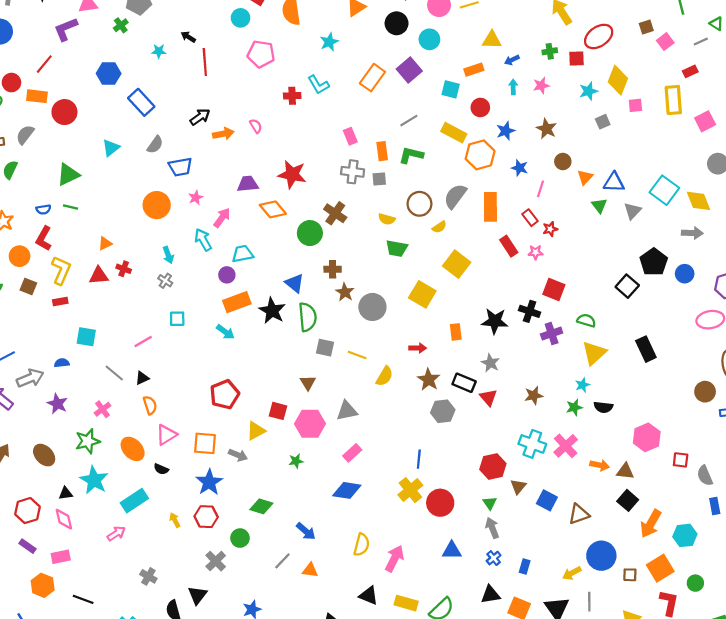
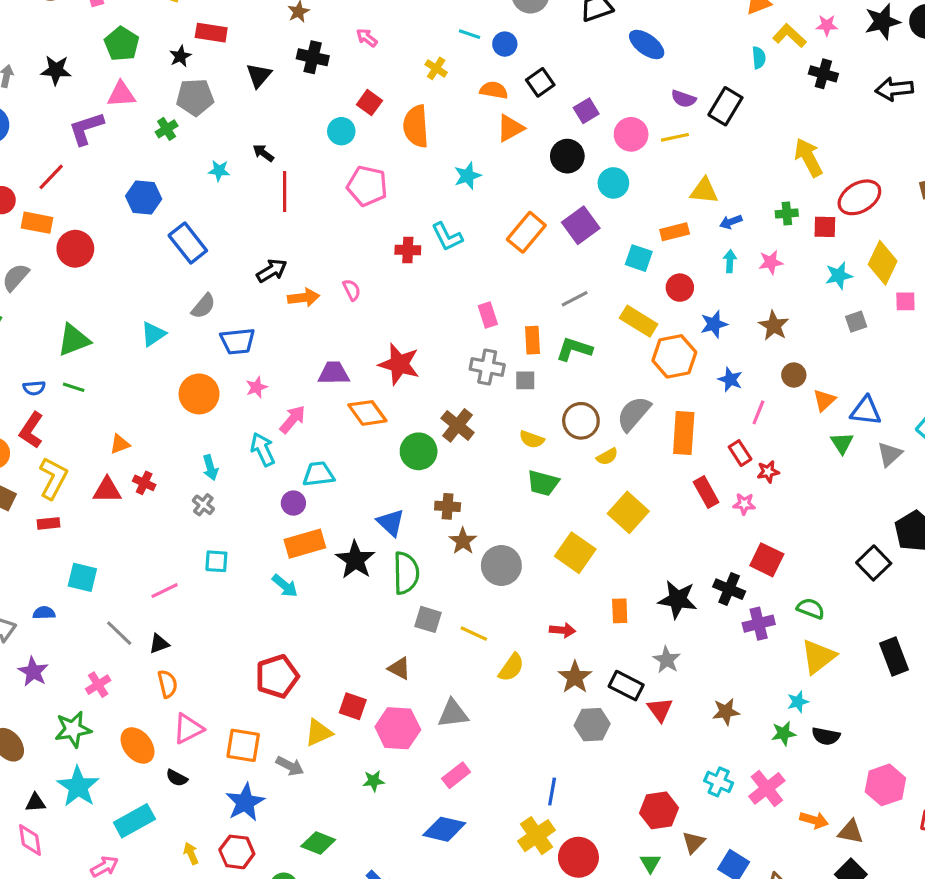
cyan triangle: (111, 148) -> (153, 334), moved
brown triangle: (308, 383) -> (399, 668), turned -35
cyan cross: (532, 444) -> (719, 782), size x0.7

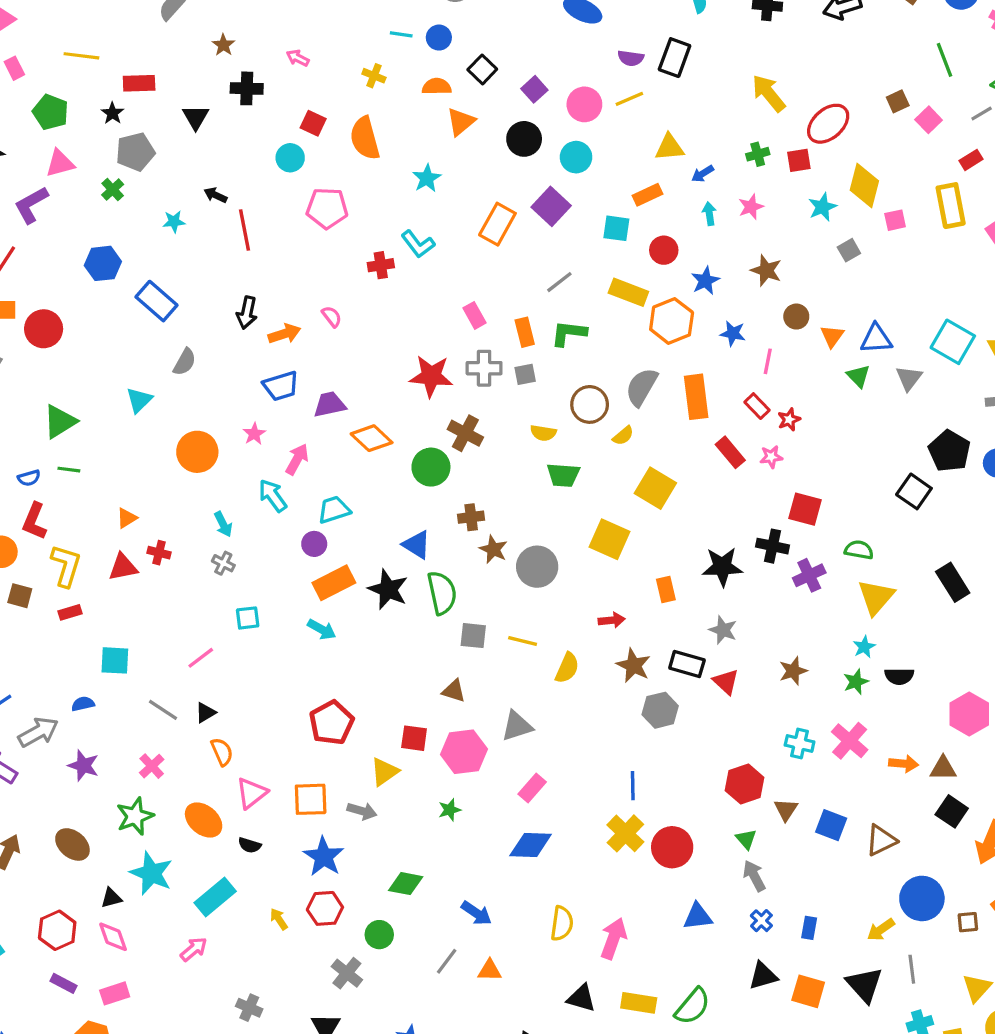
black arrow: (272, 271) -> (247, 313), turned 144
blue trapezoid: (238, 341) -> (281, 386), moved
red star: (399, 364) -> (431, 376), moved

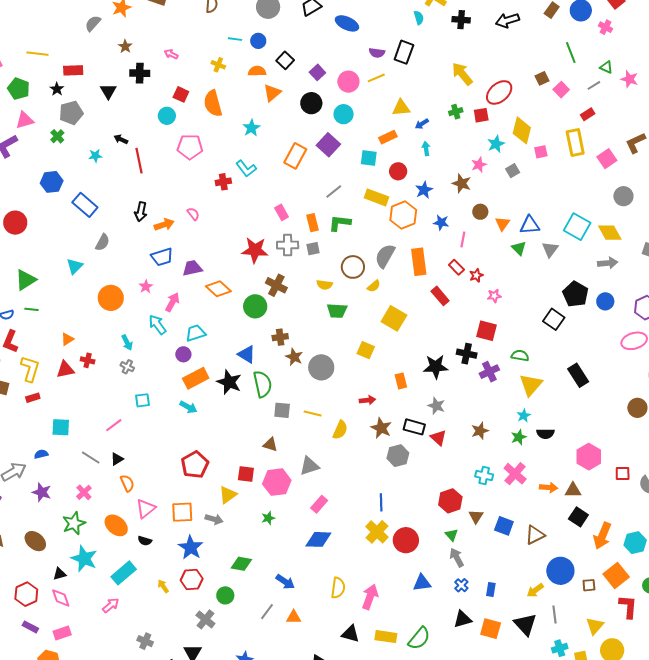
pink star: (751, 207) -> (479, 165), moved
pink star: (771, 457) -> (494, 296), moved
yellow square: (609, 539) -> (366, 350), size x0.7

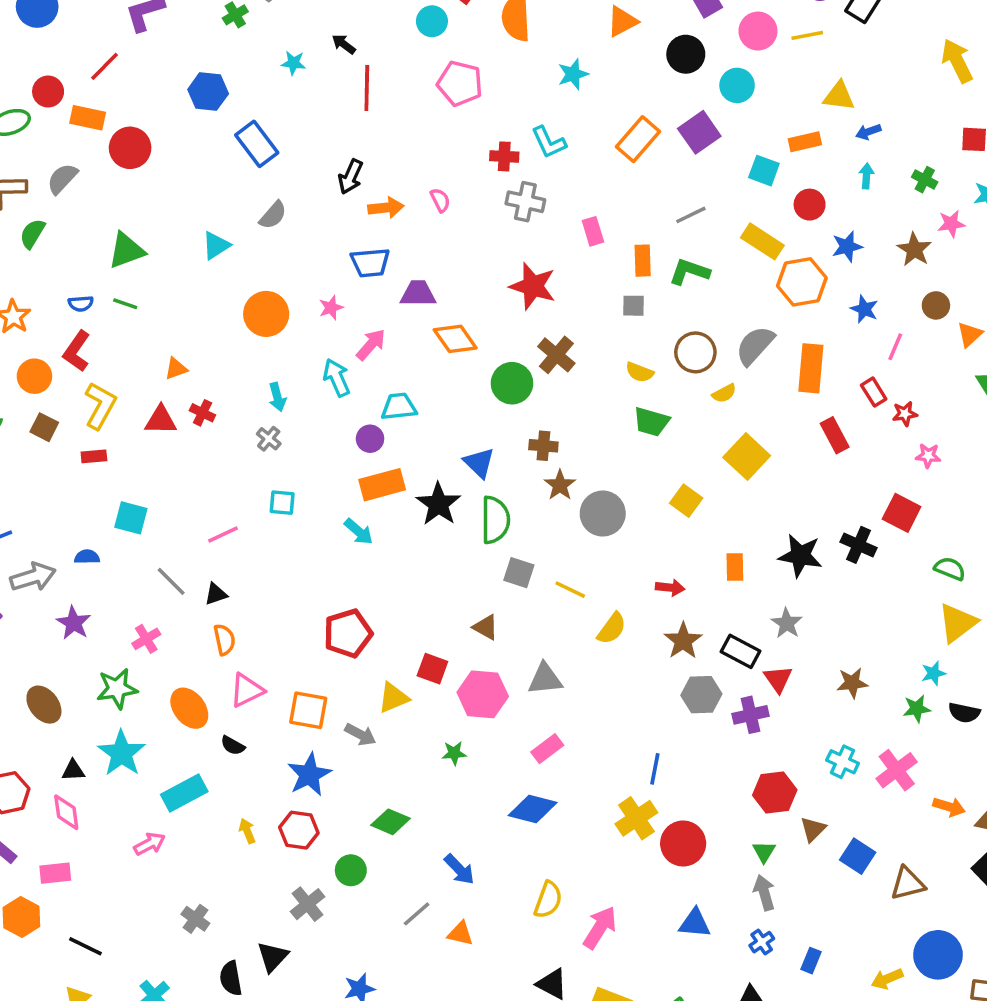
green cross: (456, 112) -> (925, 180), moved, turned 32
gray cross: (288, 245) -> (525, 202), moved
purple cross: (489, 372) -> (750, 715), moved

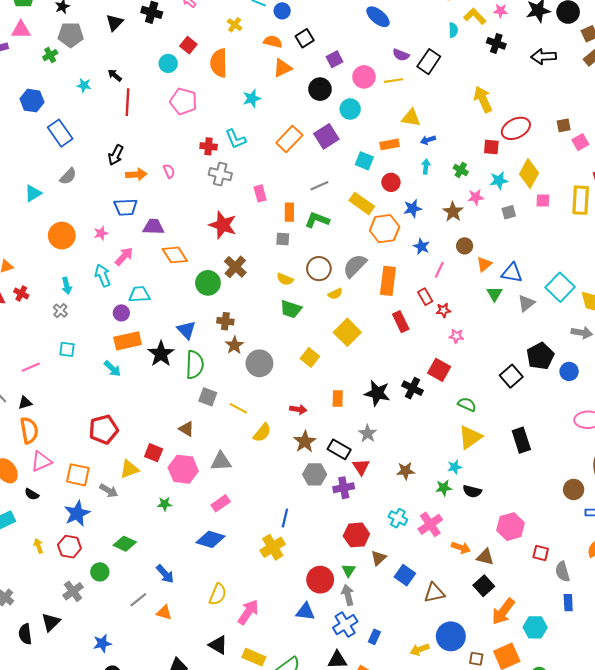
orange semicircle: (224, 640) -> (29, 430), size x1.4
red circle: (683, 844) -> (320, 580), moved
blue cross: (762, 942) -> (345, 625), size x1.6

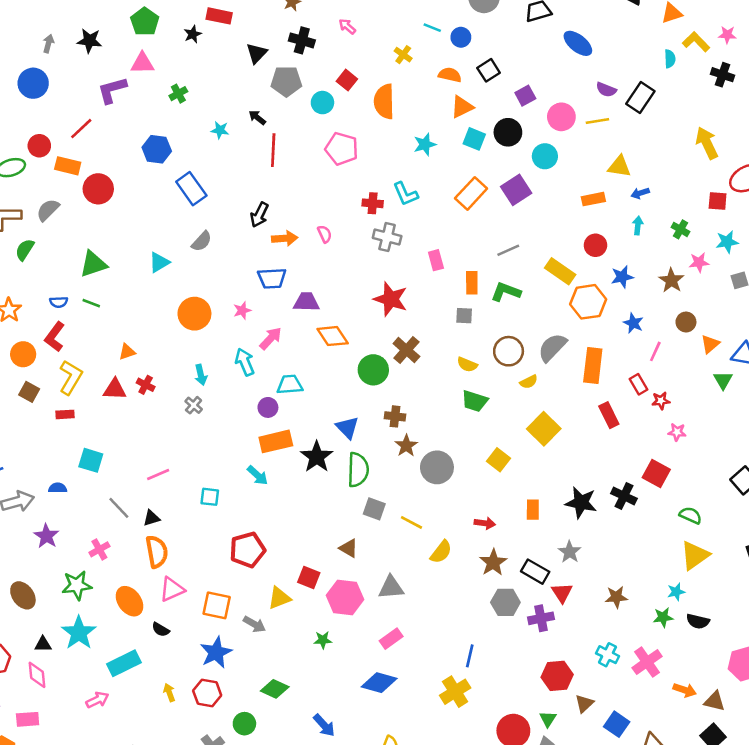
gray pentagon: (71, 35) -> (286, 81), moved
cyan square: (364, 161) -> (474, 139), moved
cyan square: (67, 349) -> (210, 497), moved

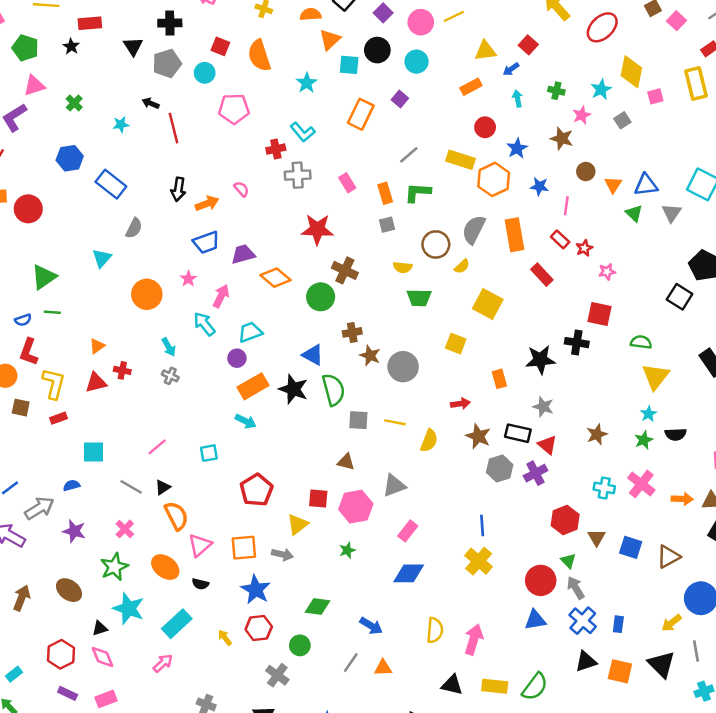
purple square: (516, 190) -> (400, 99), size x0.6
red square: (718, 201) -> (528, 45), moved, turned -36

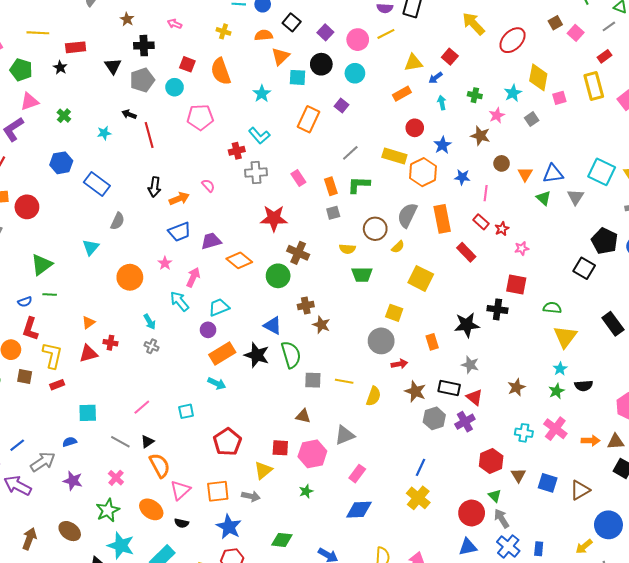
gray circle: (403, 367) -> (381, 341), moved
blue line: (482, 525) -> (421, 467), turned 30

